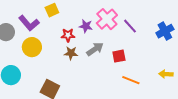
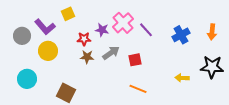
orange line: (131, 80) -> (138, 89), moved

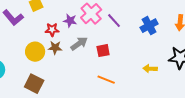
yellow circle: (48, 51) -> (35, 52), moved

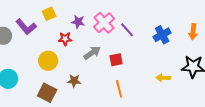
purple star: (70, 21) -> (78, 22), moved
brown star: (55, 48) -> (74, 81), moved
orange line: (106, 80) -> (119, 89), turned 54

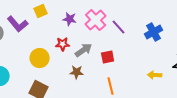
red star: (65, 39) -> (63, 44), moved
brown star: (74, 81) -> (77, 72), moved

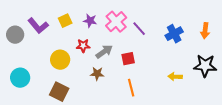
yellow square: (41, 11) -> (65, 21), moved

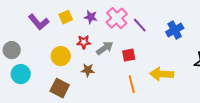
gray circle: (15, 35) -> (12, 50), moved
brown star: (97, 74) -> (88, 70), moved
yellow arrow: (175, 77) -> (162, 74), moved, size x1.6

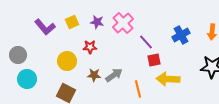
purple line: (140, 25) -> (146, 42), moved
gray arrow: (105, 48) -> (114, 75), moved
red square: (129, 55) -> (154, 60), moved

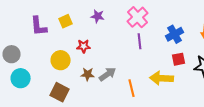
purple star: (97, 22) -> (98, 16), moved
pink cross: (123, 23) -> (138, 17), moved
purple L-shape: (45, 27) -> (39, 26), turned 35
purple line: (146, 42) -> (140, 41), turned 35
red square: (154, 60) -> (179, 59), moved

